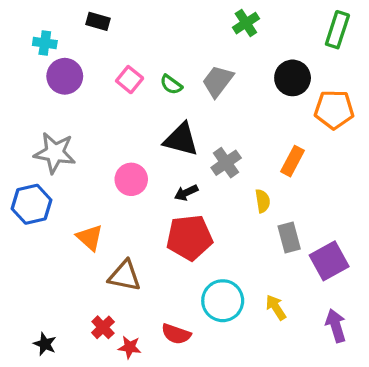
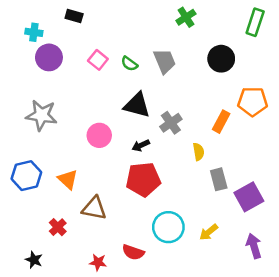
gray trapezoid: (218, 81) -> (165, 61), turned 120
orange pentagon: (334, 110) -> (253, 101), moved
blue hexagon: (31, 204) -> (26, 176), moved
yellow arrow: (276, 307) -> (209, 232), turned -96
red cross: (103, 327) -> (58, 227), moved

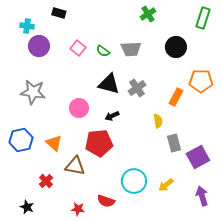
gray trapezoid: (165, 61) -> (131, 49), turned 110
gray cross: (171, 123) -> (137, 88), moved
red pentagon: (143, 179) -> (99, 143), moved

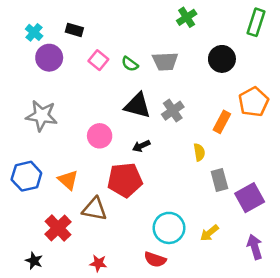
black rectangle: (59, 13) -> (74, 30), moved
cyan cross: (27, 26) -> (34, 32), turned 32
orange pentagon: (201, 81) -> (253, 102), turned -30
red cross: (46, 181) -> (58, 228), size x1.5
red semicircle: (106, 201) -> (155, 259), moved

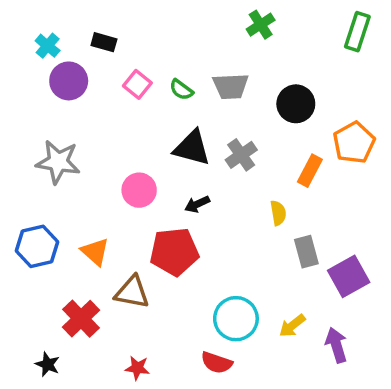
black circle: (222, 59) -> (296, 104), moved
purple arrow: (255, 247) -> (336, 345), moved

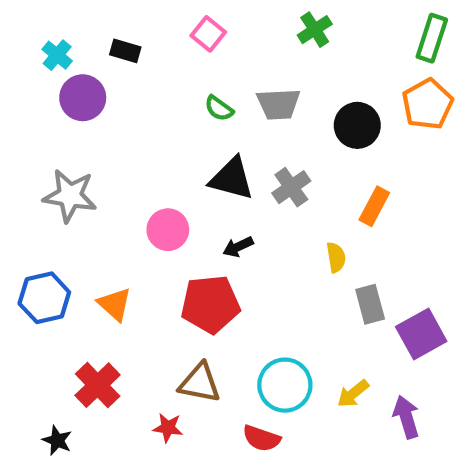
pink square: (137, 84) -> (208, 34), moved
orange pentagon: (354, 143) -> (428, 104), moved
brown triangle: (132, 292) -> (200, 383), moved
red star: (137, 368) -> (168, 428), moved

